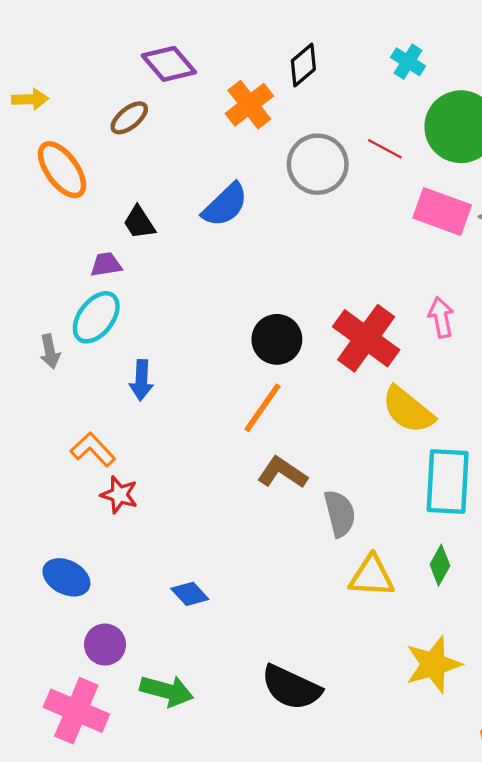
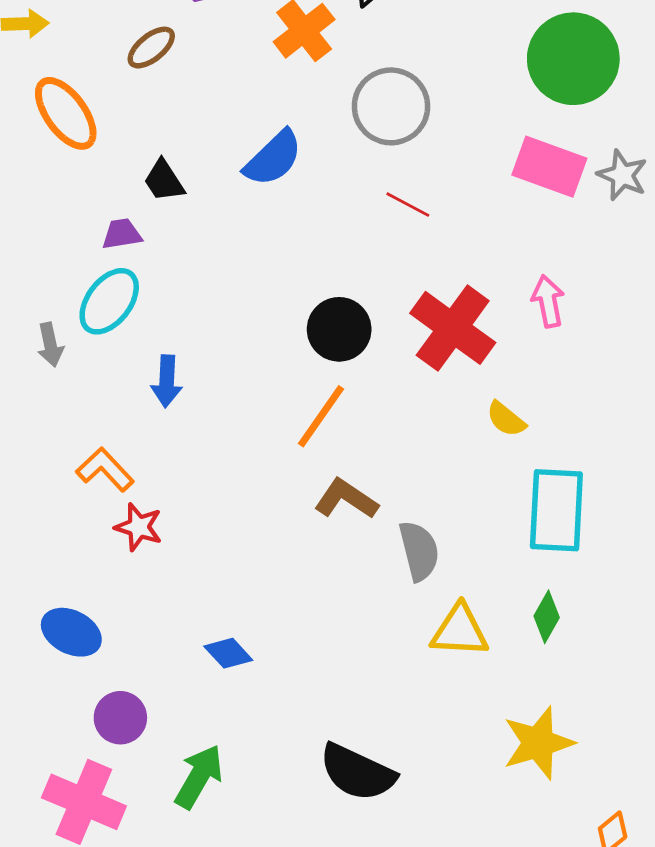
red line: (385, 149) -> (408, 205), moved
yellow semicircle: (408, 410) -> (506, 419), size x0.6
green arrow: (167, 691) -> (199, 777), turned -75

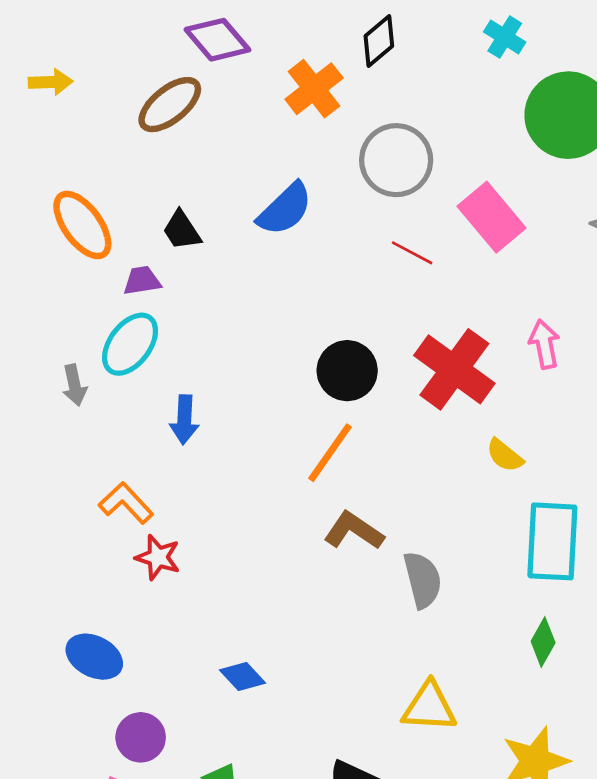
brown ellipse: (151, 48) -> (170, 105), size x1.4
orange ellipse: (66, 113) -> (82, 225), moved
pink rectangle: (549, 167) -> (491, 217), moved, turned 30
yellow triangle: (460, 631) -> (429, 707), moved

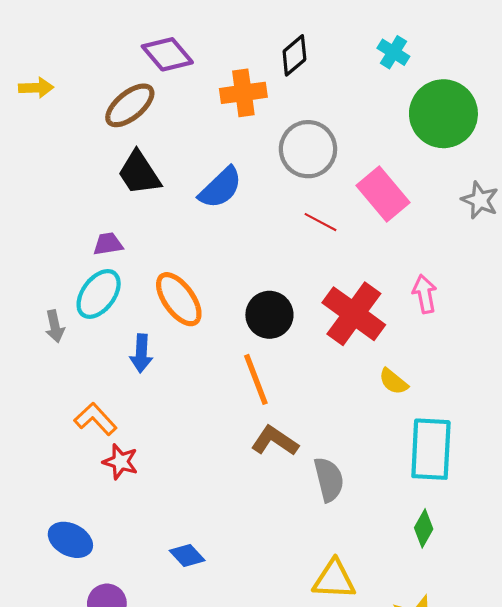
orange cross: (314, 89) -> (243, 93), turned 30
orange ellipse: (82, 225) -> (179, 299), moved
black trapezoid: (182, 230) -> (139, 173), moved, size x1.4
orange line: (330, 453) -> (256, 379), turned -56

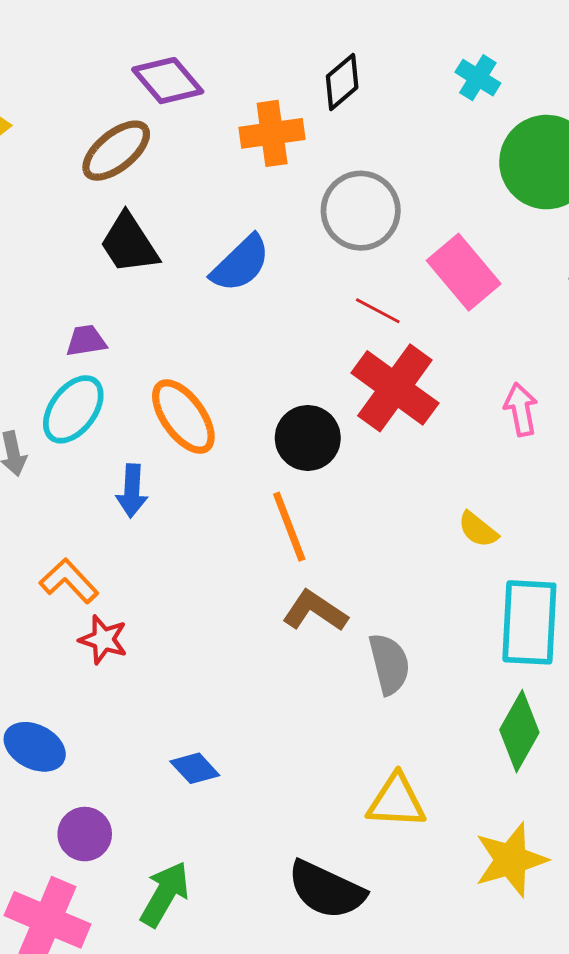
red cross: (354, 314) -> (395, 388), moved
green diamond: (424, 528) -> (519, 731), size x1.5

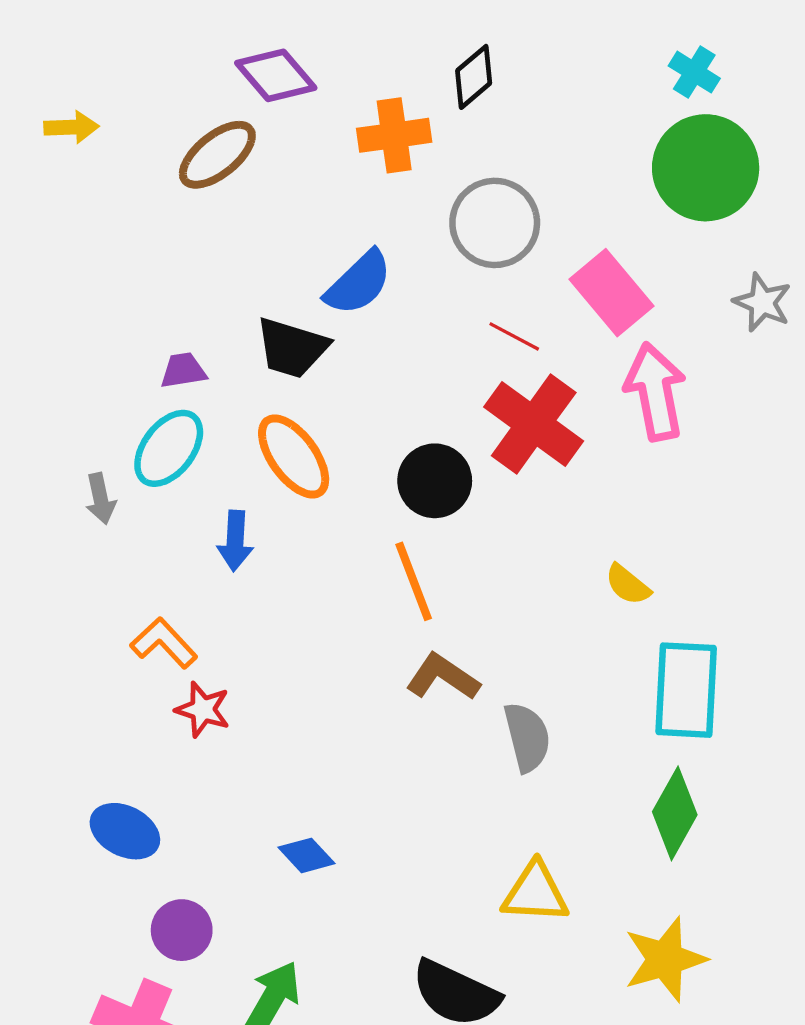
cyan cross: (478, 78) -> (694, 72), moved
black trapezoid: (129, 244) -> (292, 348), moved, turned -40
pink arrow: (521, 409) -> (655, 392), moved, size x1.6

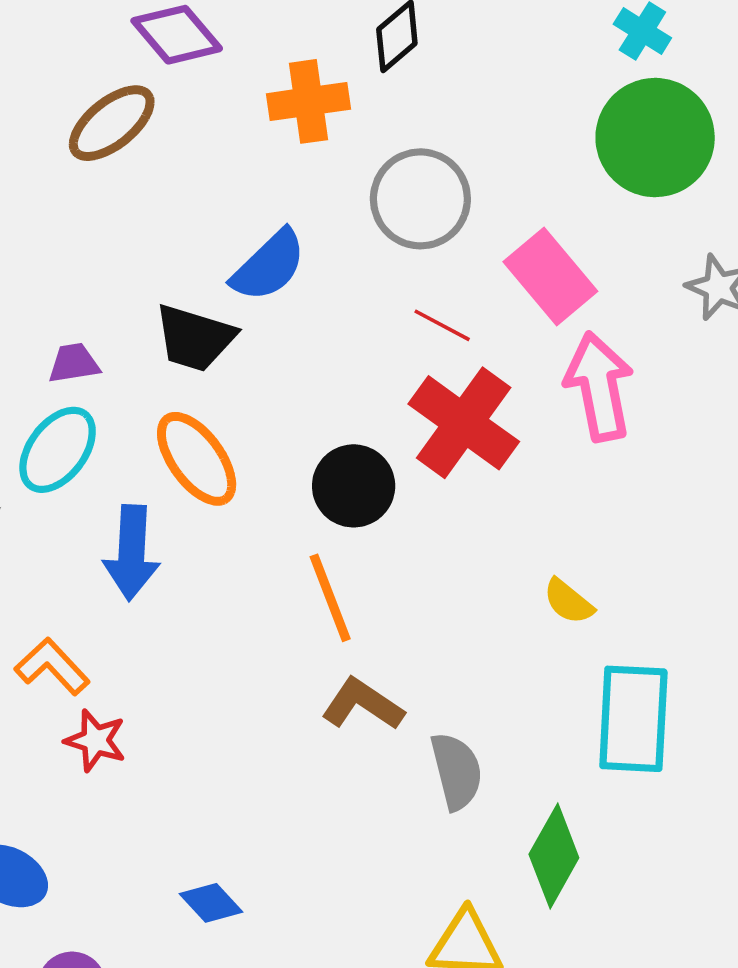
blue arrow: (235, 541) -> (132, 553), size x1.4
green diamond: (675, 813) -> (554, 856), moved

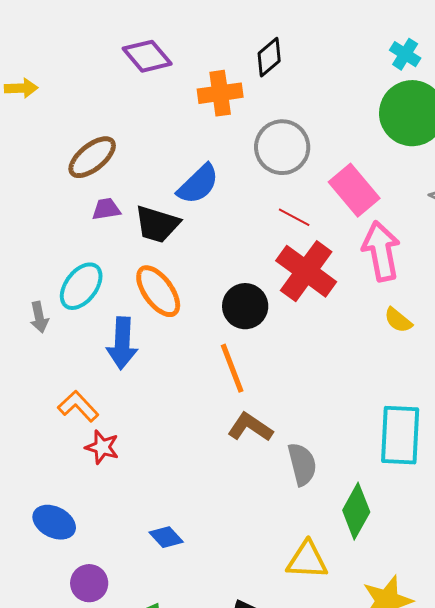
brown ellipse: (112, 123) -> (92, 157), moved
purple trapezoid: (74, 363) -> (106, 209), moved
yellow semicircle: (568, 601) -> (398, 320), moved

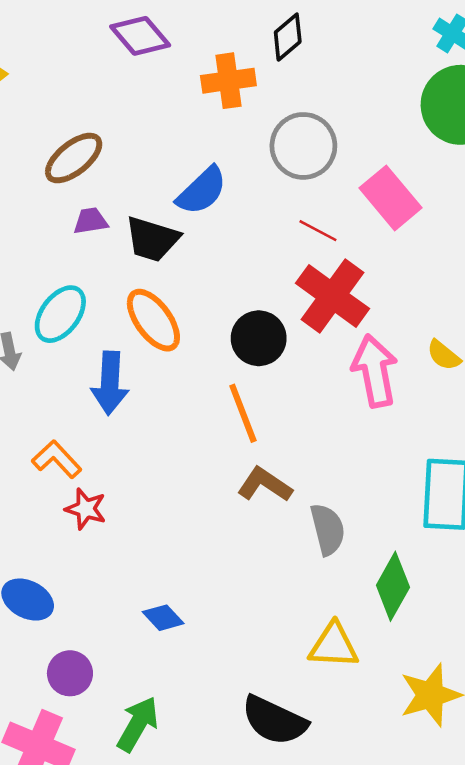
pink arrow: (381, 251) -> (375, 371), moved

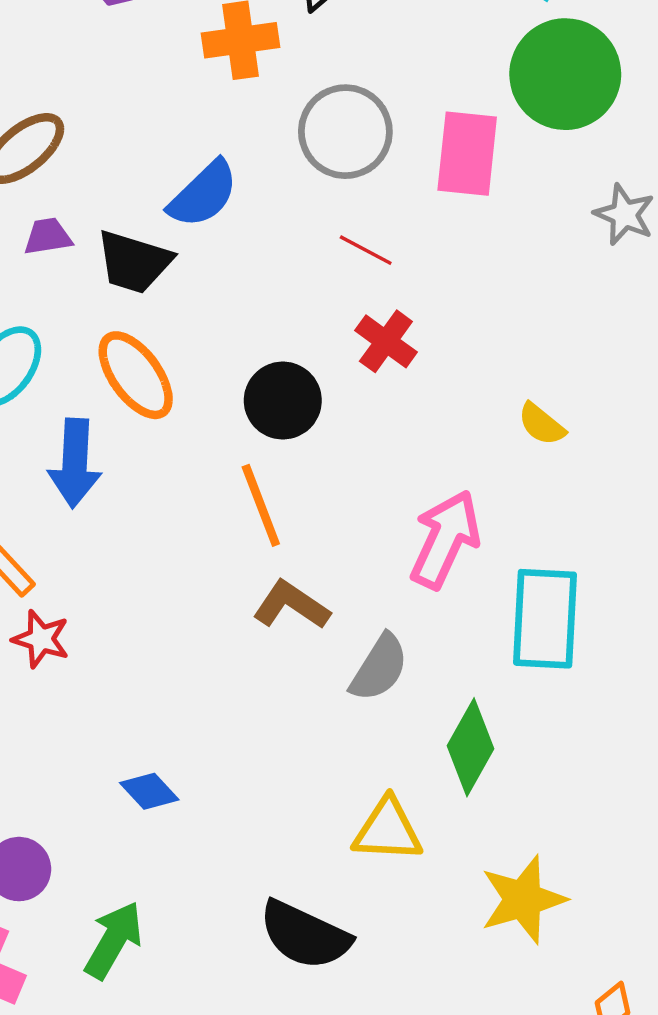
pink rectangle: (390, 198) -> (467, 154), moved, turned 46
red cross: (332, 296) -> (386, 341), size x0.6
pink arrow: (375, 371) -> (445, 539), moved, turned 36
gray semicircle: (328, 529) -> (379, 668), turned 46

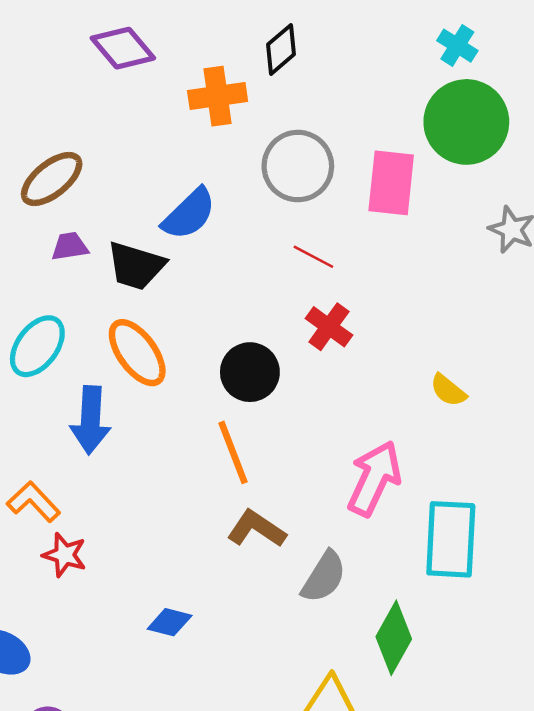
blue diamond: (149, 791) -> (170, 622), moved, turned -33

